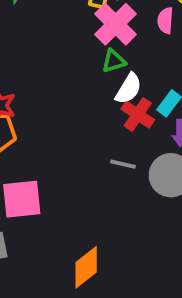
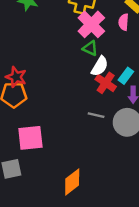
green triangle: (114, 61) -> (90, 48), turned 42

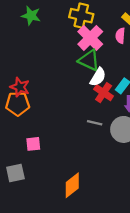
green triangle: (90, 48) -> (89, 60), size x1.5
pink square: (30, 138) -> (33, 144), size x0.6

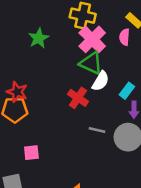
green star: (31, 16) -> (39, 38), moved, turned 30
red cross: (104, 93) -> (78, 98), moved

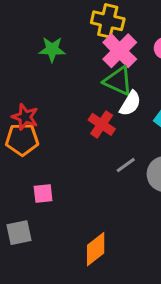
green star: (39, 38) -> (52, 49), turned 30
gray line: (97, 130) -> (126, 165), turned -49

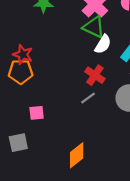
red cross: (102, 124) -> (95, 75), moved
gray line: (126, 165) -> (88, 98), moved

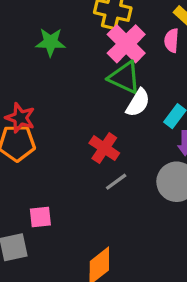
red cross: (95, 75) -> (104, 148), moved
pink square: (37, 113) -> (40, 217), moved

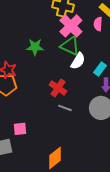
green star: (51, 42) -> (35, 47), moved
gray line: (116, 182) -> (65, 108), turned 56

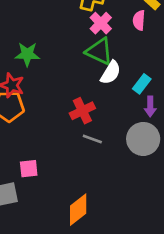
pink cross: (71, 26) -> (101, 23), size x0.7
green star: (35, 47) -> (27, 54), moved
red cross: (58, 88) -> (82, 111), turned 30

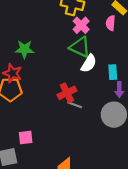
cyan rectangle: (142, 84) -> (113, 72), turned -40
gray line: (92, 139) -> (75, 105), moved

